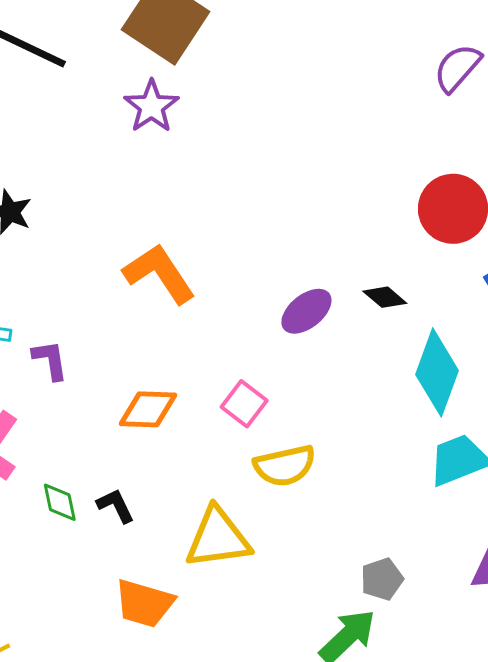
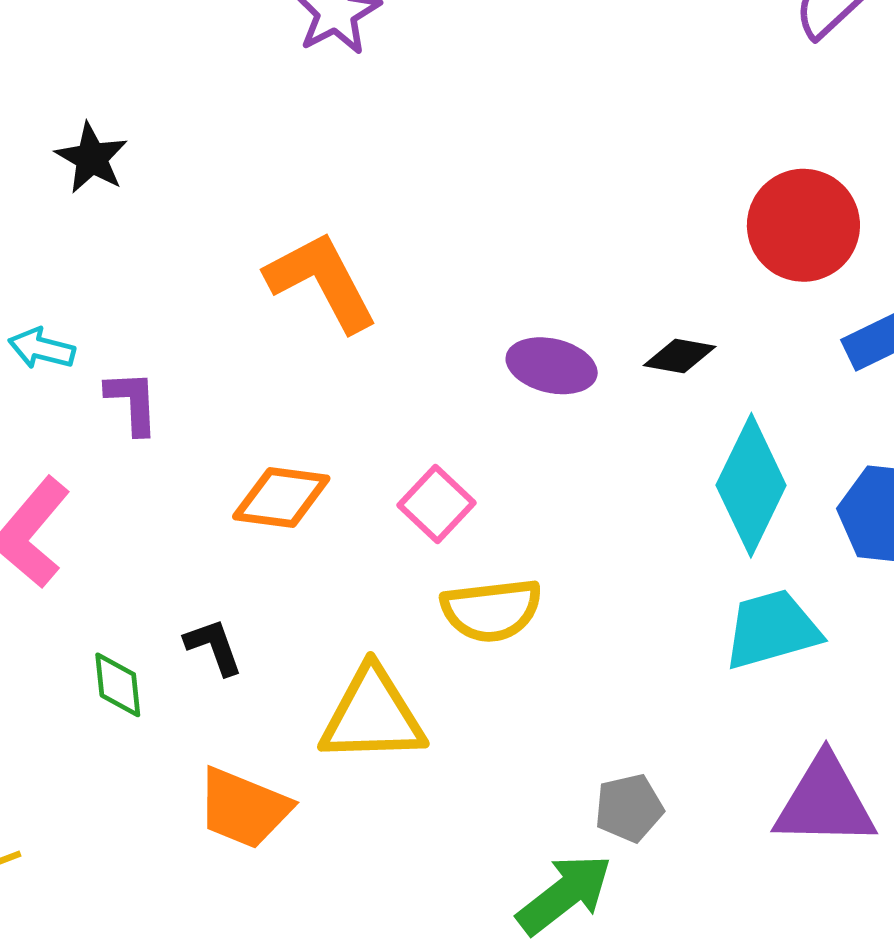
black diamond: (385, 297) -> (680, 356), turned -36
purple ellipse: (306, 311) -> (552, 366), turned 46
green diamond: (60, 502) -> (118, 685), moved

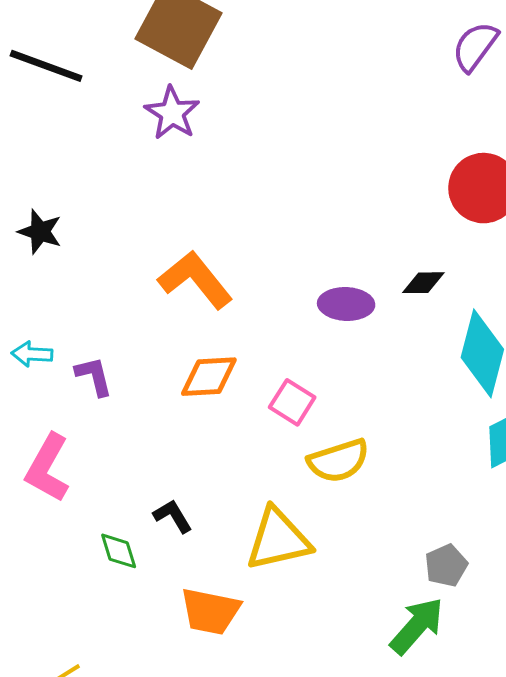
orange diamond: (281, 497) -> (209, 377), moved

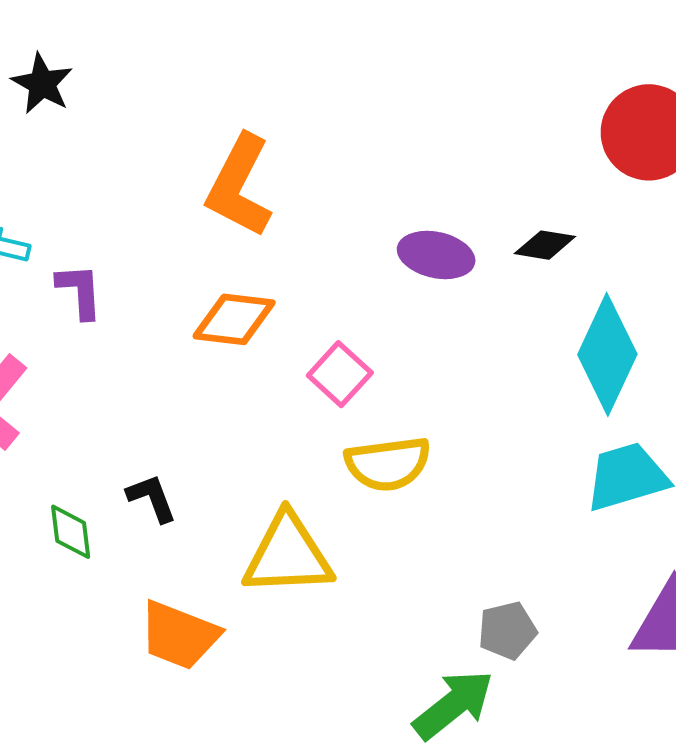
orange L-shape: (195, 280) -> (239, 186), turned -124

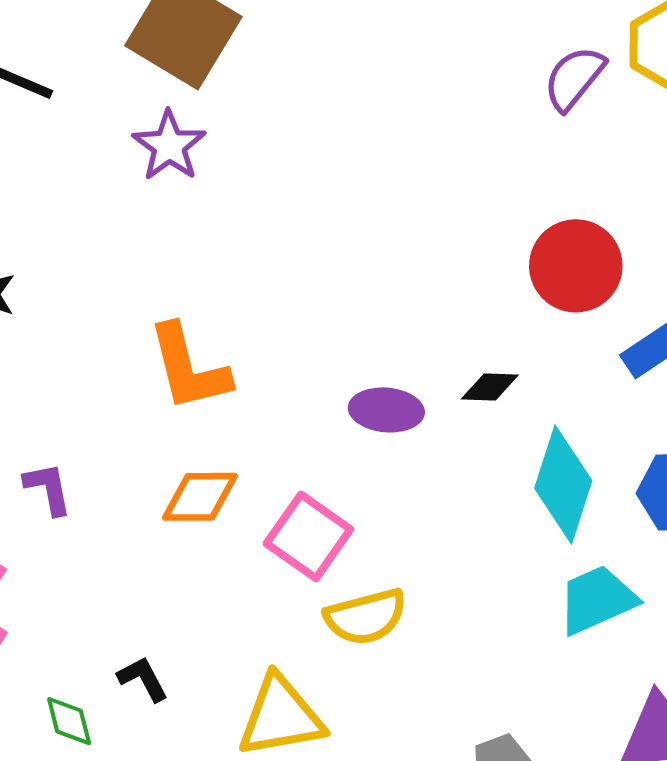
orange L-shape: (239, 186) -> (189, 368), turned -34
pink square: (340, 374) -> (308, 536), size x1.4

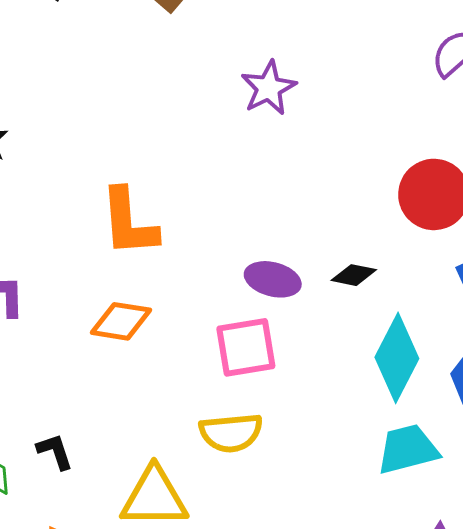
purple star: (169, 146) -> (269, 88), moved
pink square: (308, 536) -> (246, 347), moved, turned 36

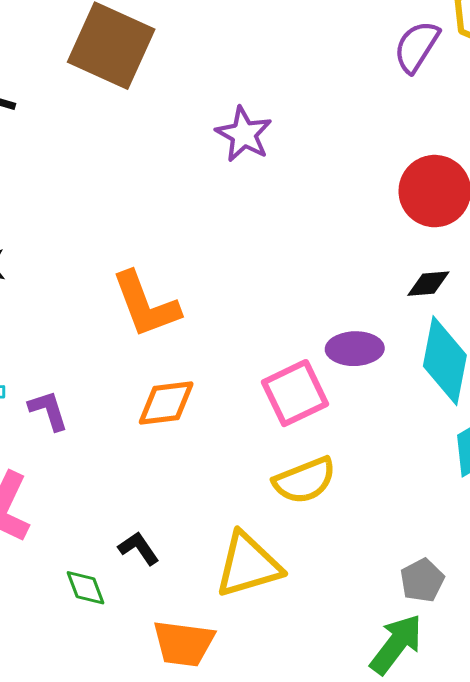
black diamond: (354, 275) -> (428, 284), moved
purple ellipse: (273, 279) -> (355, 349), moved

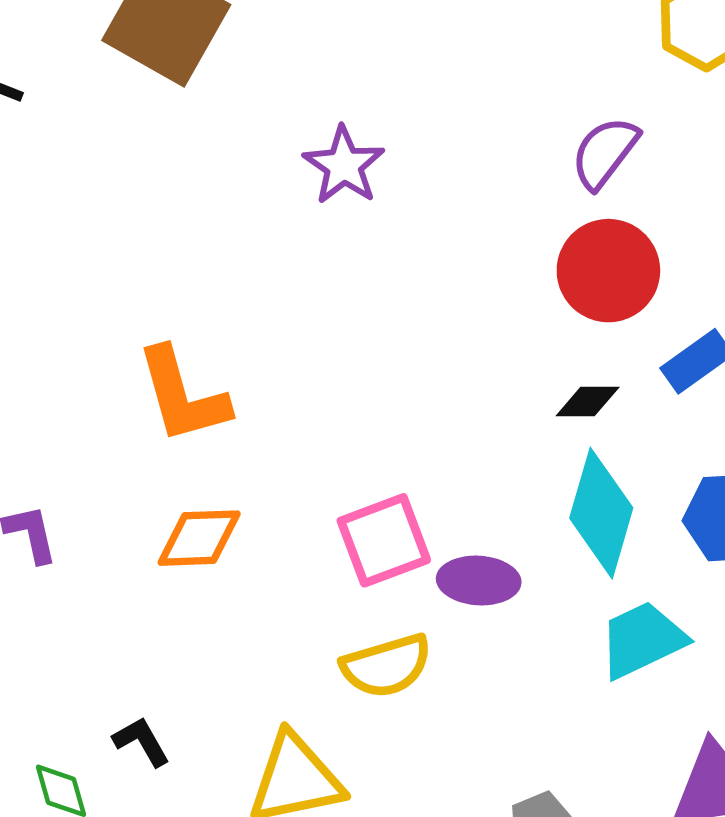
purple semicircle: (417, 47) -> (605, 153), moved
purple ellipse: (355, 349) -> (479, 581), moved

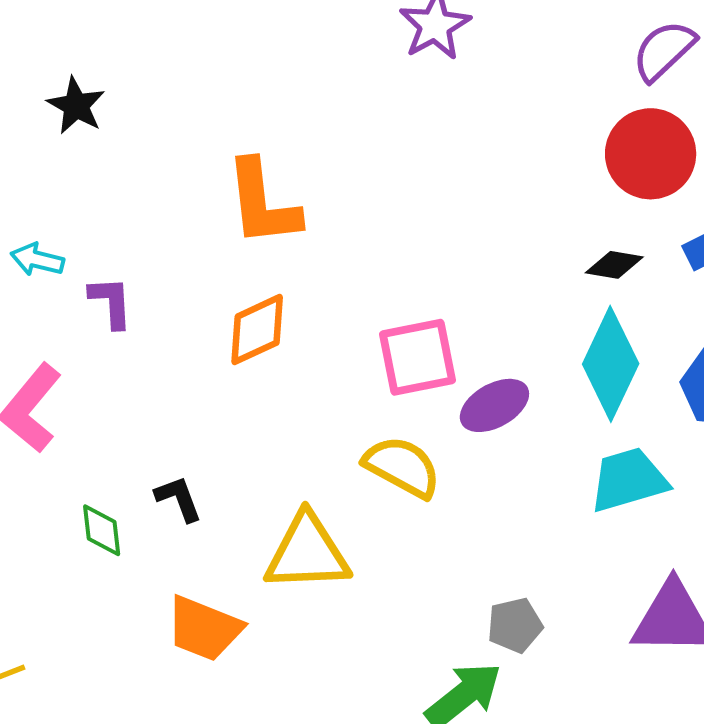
orange diamond: (199, 538) -> (257, 330), turned -32
purple ellipse: (479, 581) -> (494, 405), turned -42
yellow semicircle: (386, 666) -> (402, 467), turned -144

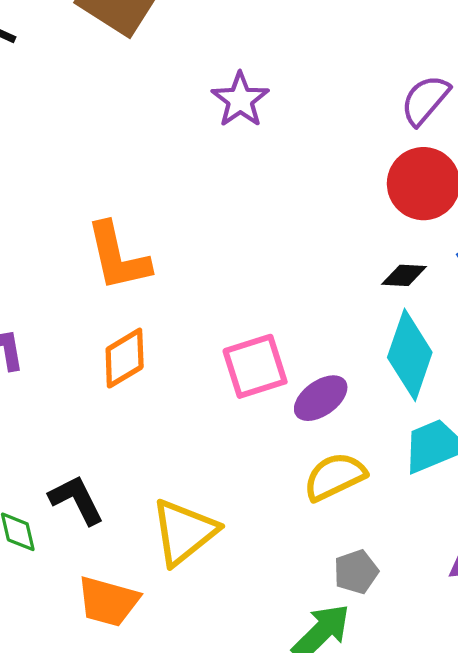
yellow semicircle: (402, 467) -> (335, 477), moved, turned -48
black L-shape: (179, 499) -> (77, 500), size x1.4
yellow triangle: (307, 553) -> (184, 532), turned -30

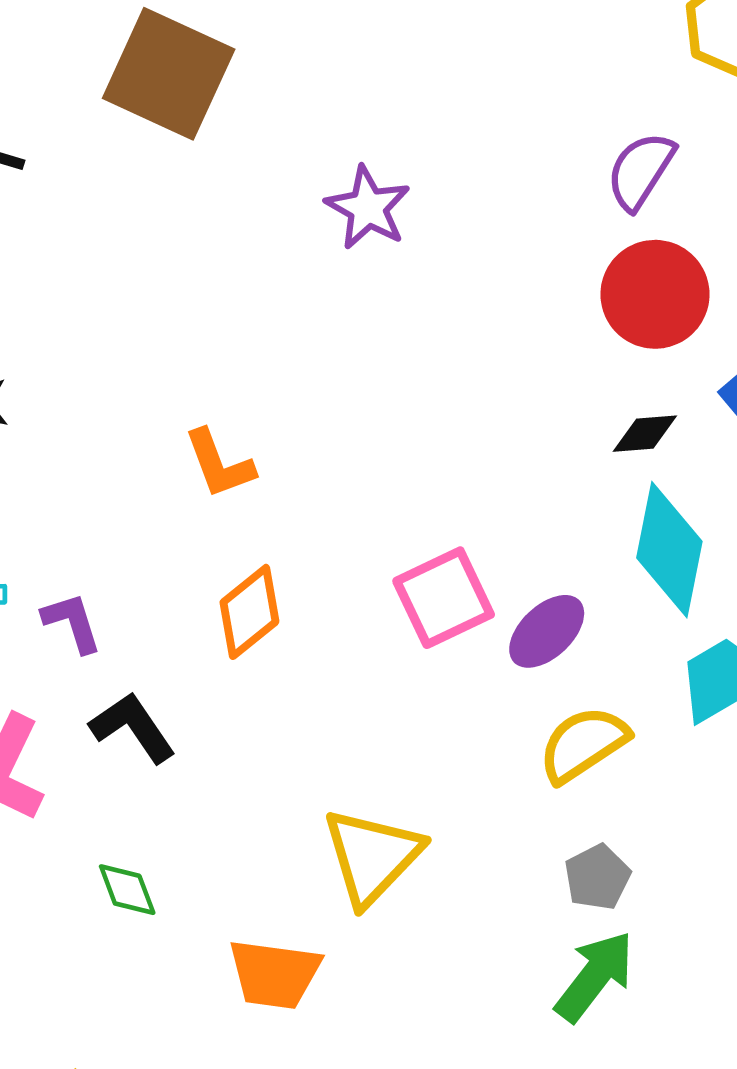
orange L-shape: (118, 257) -> (219, 464), size x0.7
black L-shape: (77, 500) -> (133, 727), moved
gray pentagon: (356, 572) -> (597, 877), moved

